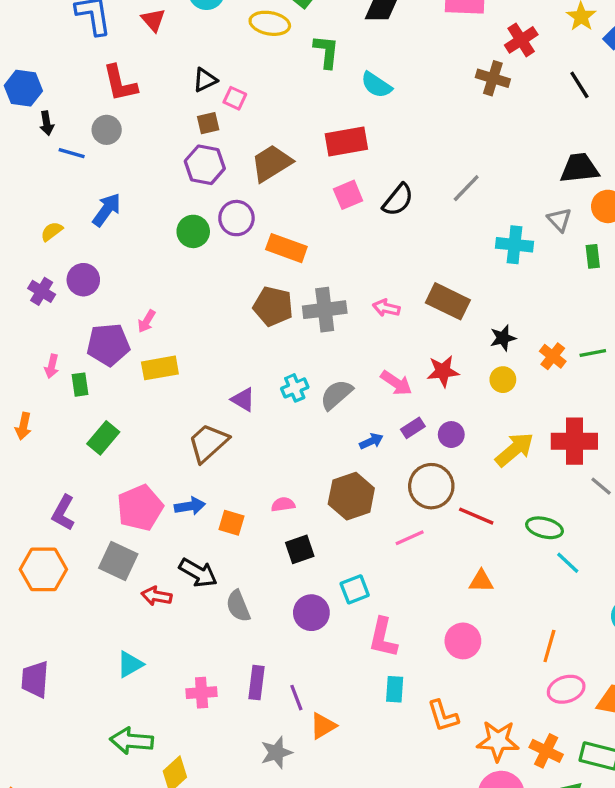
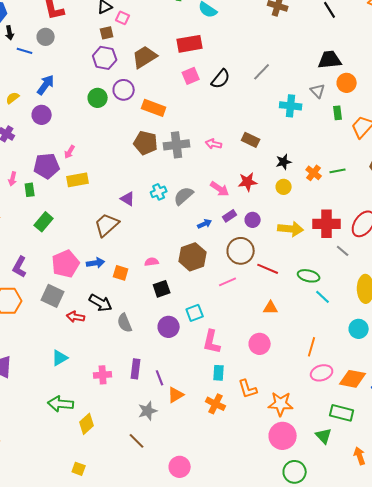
purple circle: (83, 280) -> (42, 115), moved
brown rectangle: (448, 301) -> (251, 140), size x0.7
yellow arrow: (515, 450) -> (291, 229), turned 45
orange cross: (546, 751) -> (216, 404), moved

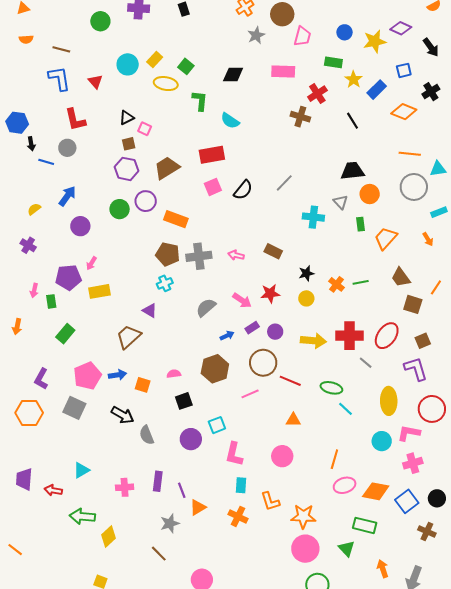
purple circle: (42, 115) -> (80, 226), moved
cyan cross: (159, 192) -> (165, 283), moved
red arrow: (76, 317) -> (53, 490), moved

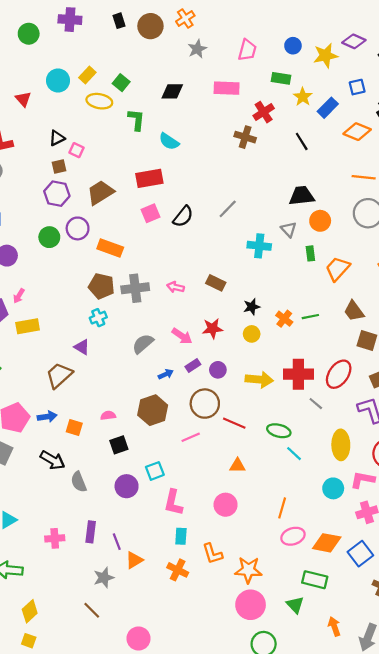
brown circle: (282, 14) -> (150, 26), moved
yellow diamond: (108, 537) -> (30, 611), moved

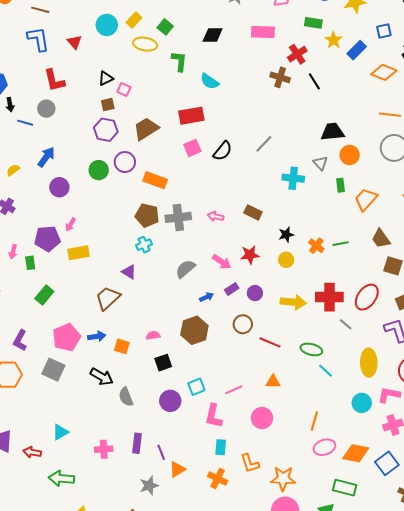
black line: (302, 141) -> (314, 81), moved
brown circle: (205, 404) -> (243, 324), size x0.7
pink line: (191, 437) -> (234, 390), moved

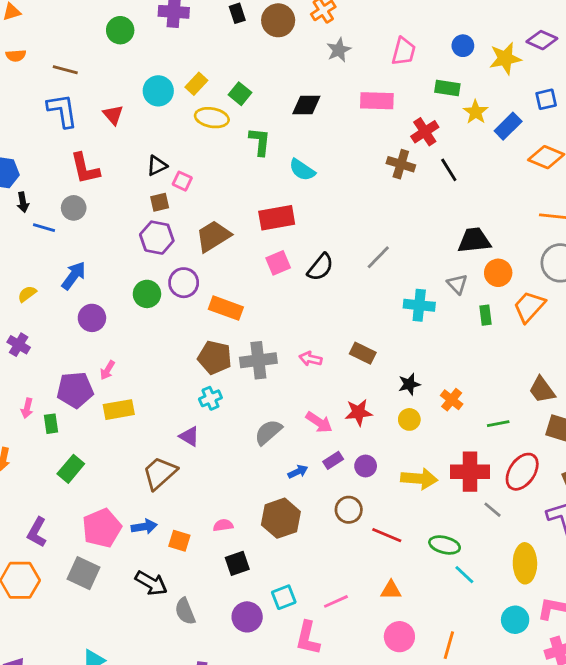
orange trapezoid: (366, 199) -> (529, 307), moved
green line: (341, 244) -> (498, 424), moved
pink circle: (262, 418) -> (399, 637), moved

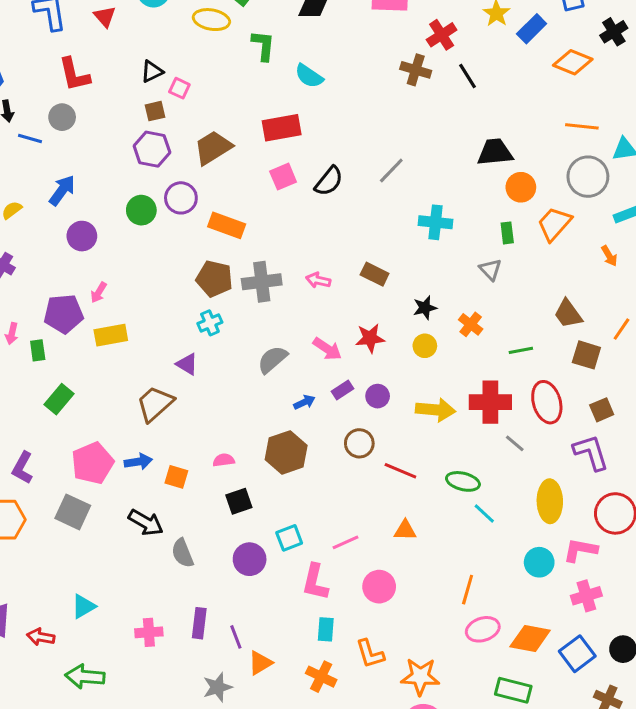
gray triangle: (457, 284) -> (490, 270), moved
red ellipse: (522, 472) -> (547, 402), turned -51
pink circle: (399, 637) -> (379, 587), moved

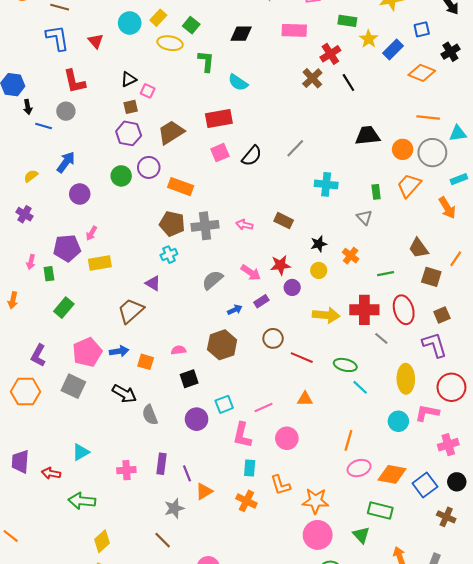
brown cross: (416, 70) -> (312, 78), turned 30
orange circle: (521, 187) -> (403, 149), moved
orange arrow: (609, 256) -> (447, 208), size x1.5
purple circle: (378, 396) -> (292, 287), moved
pink cross: (586, 596) -> (448, 445), moved

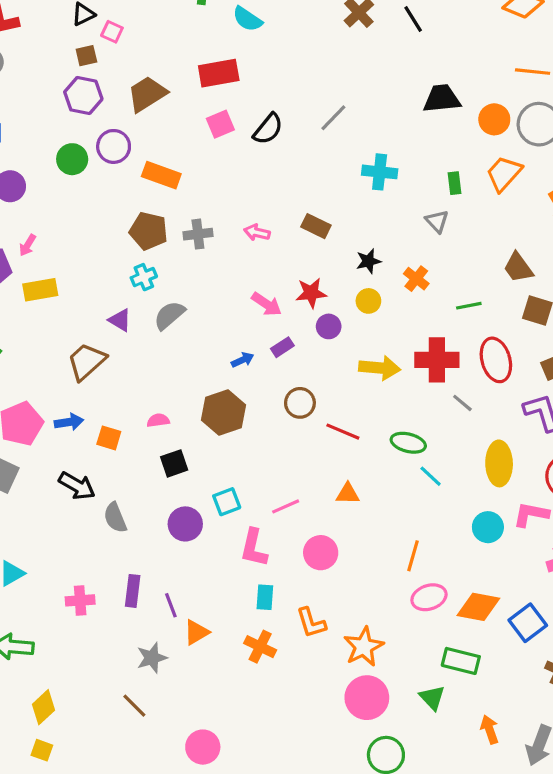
gray cross: (205, 226) -> (198, 234), size x0.7
gray semicircle: (212, 280) -> (169, 315), moved
orange star: (316, 501) -> (364, 647), turned -30

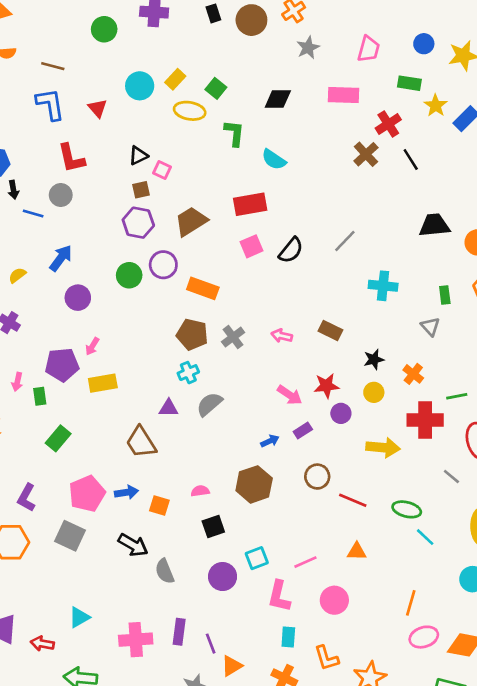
gray cross: (198, 234) -> (233, 337), turned -30
purple triangle: (120, 320) -> (169, 408), turned -30
red cross: (437, 360) -> (425, 420), moved
brown trapezoid: (86, 361) -> (141, 442), turned -80
pink cross: (80, 600) -> (136, 640), size x1.4

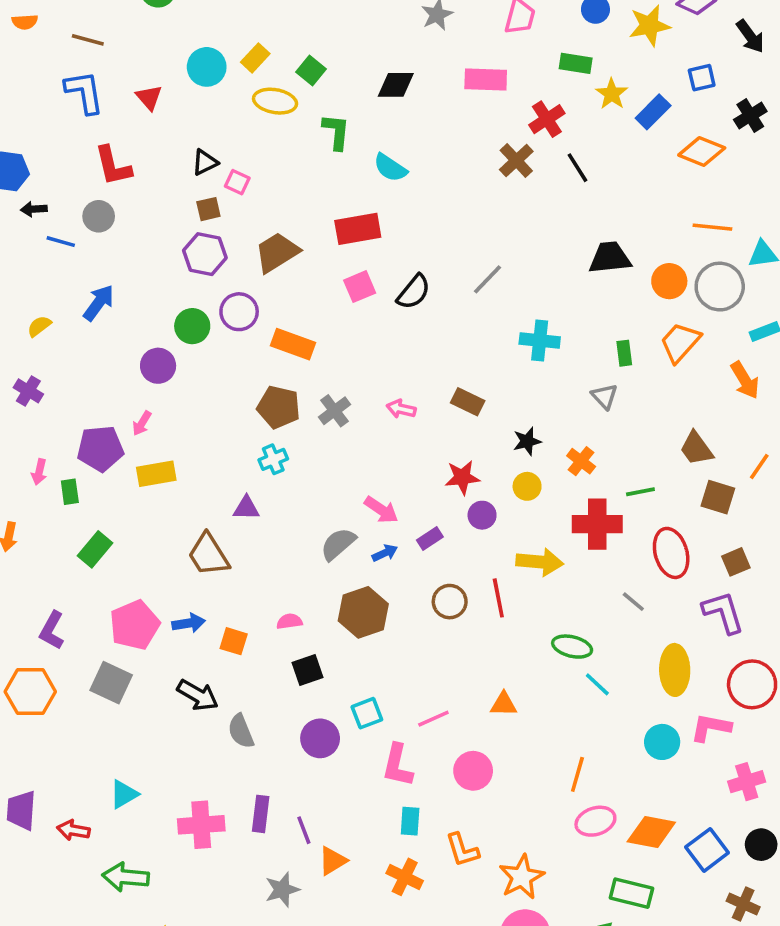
black arrow: (13, 190) -> (34, 209), turned 96
purple circle: (78, 298) -> (158, 366), moved
pink arrow: (290, 395) -> (381, 510), moved
gray semicircle: (209, 404) -> (338, 544), moved
red line: (353, 500) -> (498, 598), moved, turned 56

